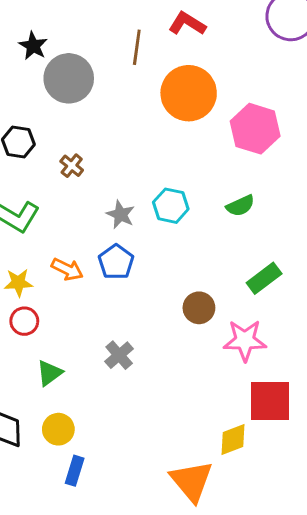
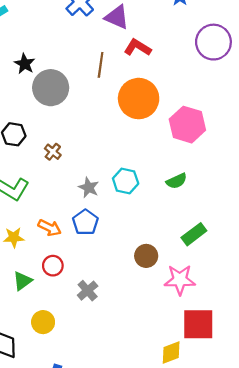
red circle: (24, 321) -> (53, 266), moved
green triangle: (49, 373) -> (22, 281), moved
yellow circle: (58, 429) -> (43, 322), moved

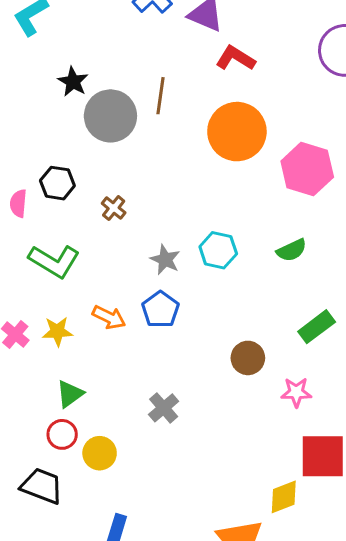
brown line: (101, 65) -> (160, 96), moved
red circle: (53, 266) -> (62, 434), moved
pink star: (180, 280) -> (296, 392), size x0.7

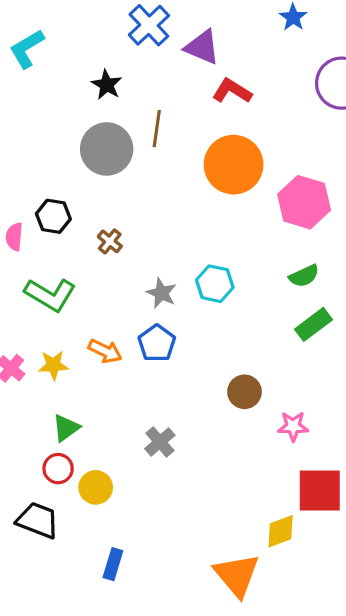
black star: (73, 82) -> (107, 85), moved
green semicircle: (292, 250) -> (304, 276), moved
green rectangle: (317, 327) -> (313, 324), moved

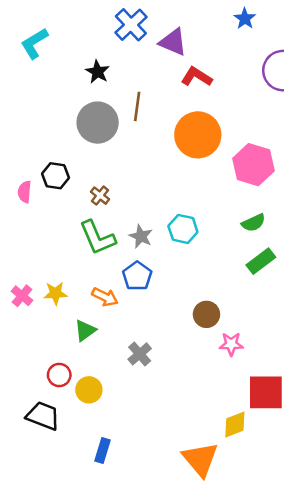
green L-shape: (50, 295) -> (98, 238), moved, turned 36
orange arrow: (105, 351) -> (105, 297), moved
pink star: (293, 426) -> (231, 344), moved
green triangle: (66, 428) -> (85, 330), moved

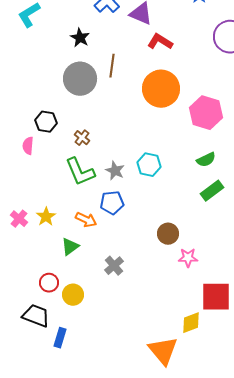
pink semicircle: (25, 192) -> (28, 146), moved
blue pentagon: (137, 276) -> (112, 203), turned 30
yellow star: (55, 293) -> (46, 217), turned -30
blue rectangle: (102, 450) -> (60, 338), moved

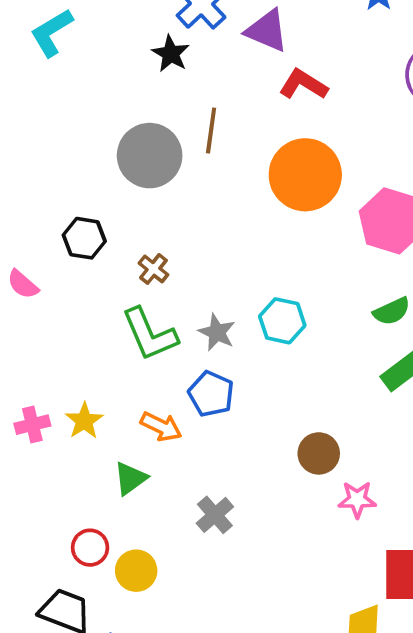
black star: (80, 38) -> (171, 54), moved
pink semicircle: (28, 146) -> (23, 284), moved, turned -54
blue pentagon: (112, 203) -> (211, 394), turned 30
pink cross: (19, 219) -> (32, 425), turned 36

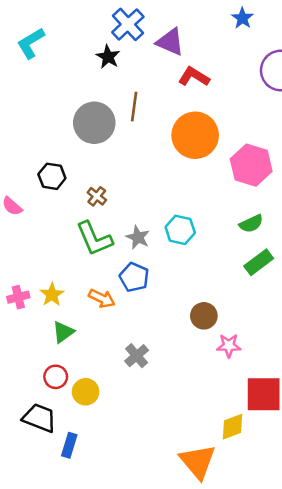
green triangle: (130, 478) -> (63, 332), moved

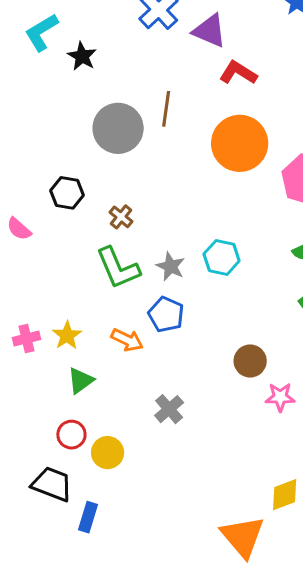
black star: (108, 57) -> (82, 56), moved

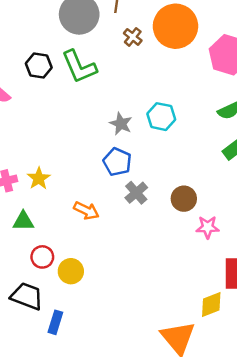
brown cross: (121, 217) -> (133, 37), moved
green L-shape: (118, 268) -> (79, 67), moved
orange arrow: (127, 340) -> (86, 211), moved
green triangle: (80, 381) -> (23, 221), moved, turned 35
gray cross: (169, 409) -> (136, 193), moved

